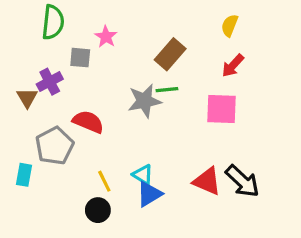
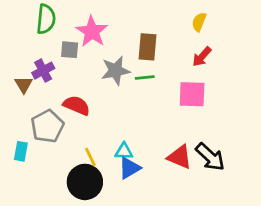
pink star: (106, 37) -> (92, 32), size x1.6
brown rectangle: (170, 54) -> (148, 47), turned -36
gray star: (144, 101) -> (116, 71), moved
cyan triangle: (143, 175) -> (124, 151), turned -30
black circle: (98, 210) -> (85, 182), size x1.6

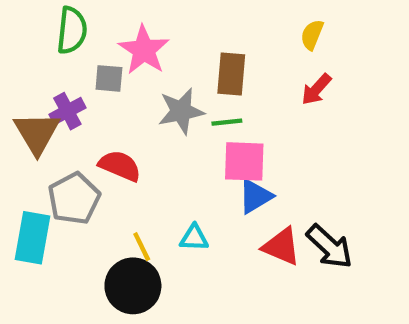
brown triangle: (24, 85) -> (37, 133), size x1.6
pink square: (192, 94) -> (244, 161), moved
cyan rectangle: (21, 151) -> (33, 238), size x1.6
blue triangle: (129, 168) -> (255, 196), moved

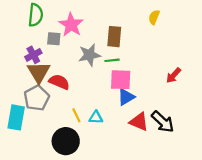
red arrow: (316, 89) -> (173, 75), moved
brown triangle: (37, 133) -> (39, 72), moved
yellow line: (142, 247) -> (76, 115), moved

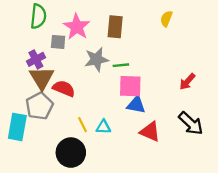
brown rectangle: (114, 37) -> (115, 27), moved
blue triangle: (126, 97) -> (136, 105), turned 42
black arrow: (163, 122) -> (191, 123), moved

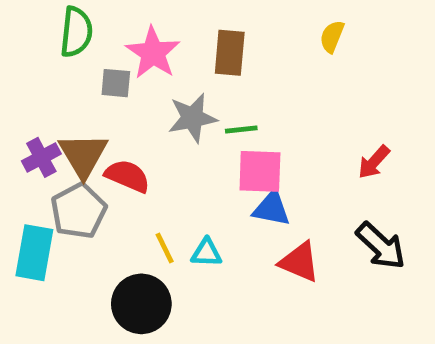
purple cross: (36, 59) -> (41, 157), moved

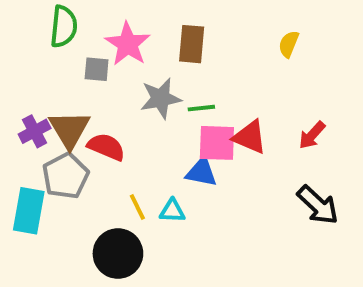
yellow semicircle: (332, 37) -> (289, 44), moved
blue triangle: (272, 209) -> (201, 172), moved
red triangle: (299, 262) -> (250, 137), moved

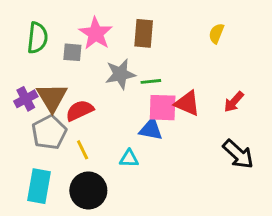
green semicircle: (64, 27) -> (37, 38), moved
red semicircle: (106, 147) -> (80, 111), turned -48
yellow line: (137, 207) -> (83, 150), moved
cyan rectangle: (29, 211) -> (39, 186), moved

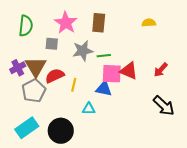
yellow semicircle: (216, 33) -> (149, 23), turned 64
gray square: (72, 52) -> (52, 44), moved
yellow line: (83, 150) -> (74, 85), moved, turned 40
cyan rectangle: (39, 186) -> (27, 128), turned 45

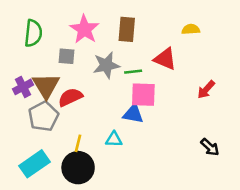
red triangle: (129, 71) -> (165, 59), moved
yellow line: (74, 85) -> (78, 143), moved
black arrow: (164, 106) -> (210, 147), moved, size x0.7

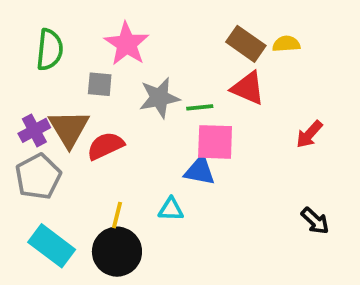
brown rectangle: (127, 29) -> (246, 44), moved, turned -60
gray pentagon: (43, 116) -> (38, 177), moved
cyan rectangle: (35, 164) -> (52, 246), turned 72

